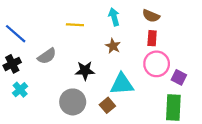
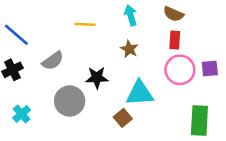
purple square: (179, 77) -> (210, 69), moved, turned -32
cyan cross: (20, 90) -> (22, 114), moved
gray circle: (73, 102) -> (70, 101), moved

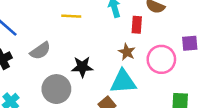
red rectangle: (175, 40) -> (137, 25), moved
brown star: (129, 49) -> (127, 52), moved
purple square: (210, 69) -> (190, 43), moved

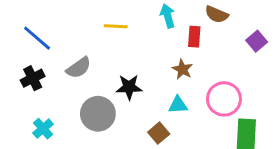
purple square: (190, 43) -> (257, 41), moved, turned -35
pink circle: (161, 59) -> (224, 99), moved
cyan triangle: (123, 82) -> (178, 105), size x0.6

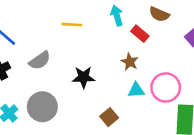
red rectangle: (194, 37) -> (140, 34), turned -54
cyan triangle: (178, 105) -> (136, 90), moved
gray circle: (98, 114) -> (42, 107), moved

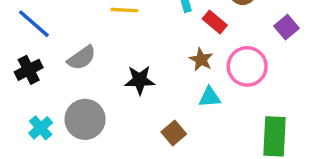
pink circle: (166, 87) -> (247, 66), moved

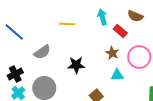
black cross: (29, 70) -> (15, 74), moved

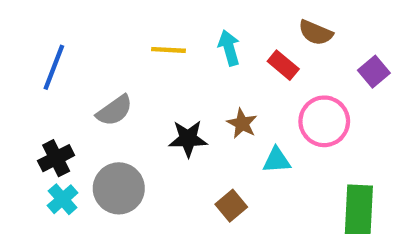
cyan arrow: (102, 17) -> (229, 48), moved
blue line: (14, 32) -> (54, 67), turned 70
brown star: (112, 53) -> (242, 123), moved

